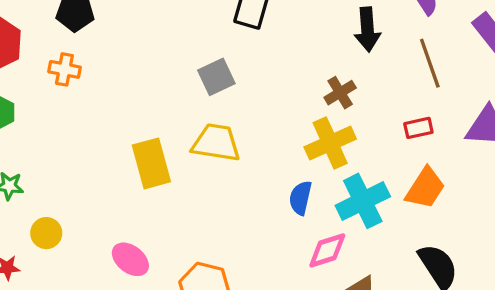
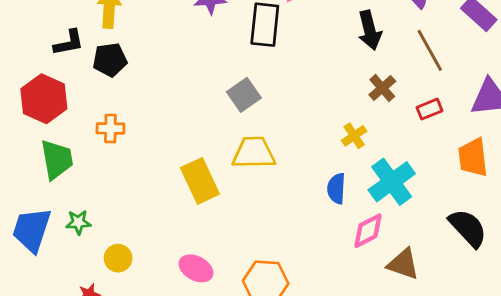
orange cross: (64, 69) -> (110, 128), moved
brown cross: (340, 93) -> (382, 88), moved
yellow cross: (330, 143) -> (354, 136), size x0.6
orange trapezoid: (425, 188) -> (473, 157), moved, turned 150

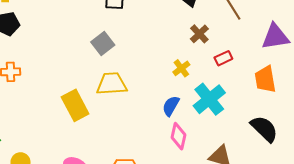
red rectangle: (430, 109) -> (223, 58), moved
blue semicircle: (336, 189) -> (171, 106), turned 30
pink diamond: (368, 231) -> (179, 136), moved, turned -48

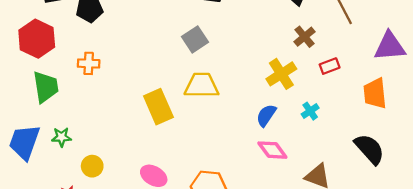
yellow cross: (181, 68) -> (281, 74), size x1.5
cyan cross: (209, 99) -> (310, 111), size x0.5
pink diamond: (179, 136) -> (272, 150), turned -52

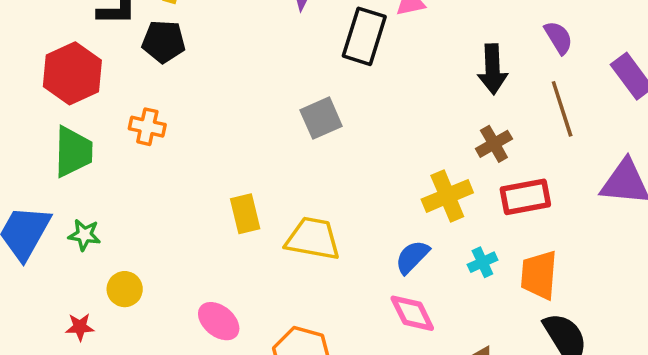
red rectangle: (330, 66) -> (525, 197), size x1.5
yellow trapezoid: (202, 85) -> (313, 239), moved
orange trapezoid: (375, 93) -> (539, 275), moved
yellow rectangle: (158, 107) -> (245, 214), size x0.7

